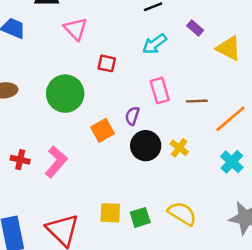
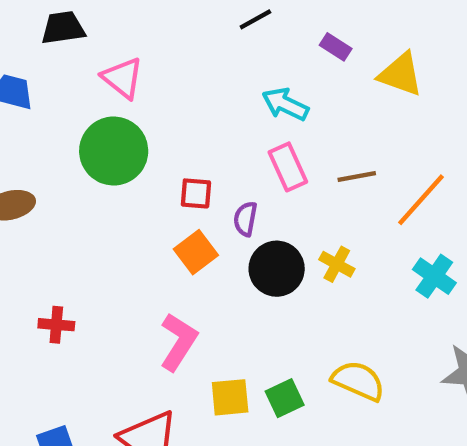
cyan arrow: (155, 44) -> (285, 104), moved, turned 70
red square: (107, 63) -> (196, 193), moved
green circle: (65, 94) -> (114, 151), moved
pink L-shape: (56, 162) -> (178, 342), moved

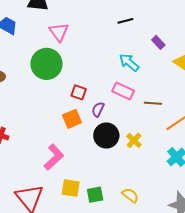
pink rectangle: (288, 167) -> (123, 91), turned -55
yellow semicircle: (358, 381) -> (130, 195), size x0.7

